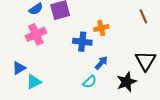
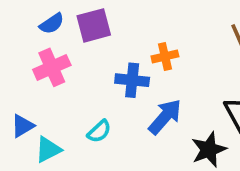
blue arrow: (101, 63) -> (165, 117), size x1.5
cyan semicircle: (90, 82) -> (99, 131), moved

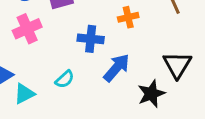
orange cross: (165, 56) -> (128, 17), moved

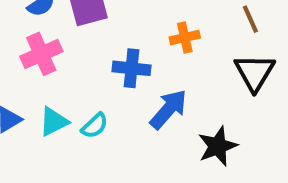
black triangle: (177, 65) -> (255, 72), moved
cyan triangle: (24, 94) -> (54, 122), moved

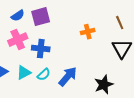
blue cross: (132, 68) -> (41, 49), moved
blue arrow: (168, 109) -> (68, 77), moved

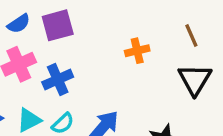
blue cross: (41, 49) -> (58, 79), turned -30

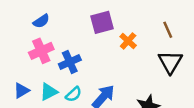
purple square: (58, 25) -> (102, 22), moved
orange cross: (137, 51) -> (128, 41), turned -35

